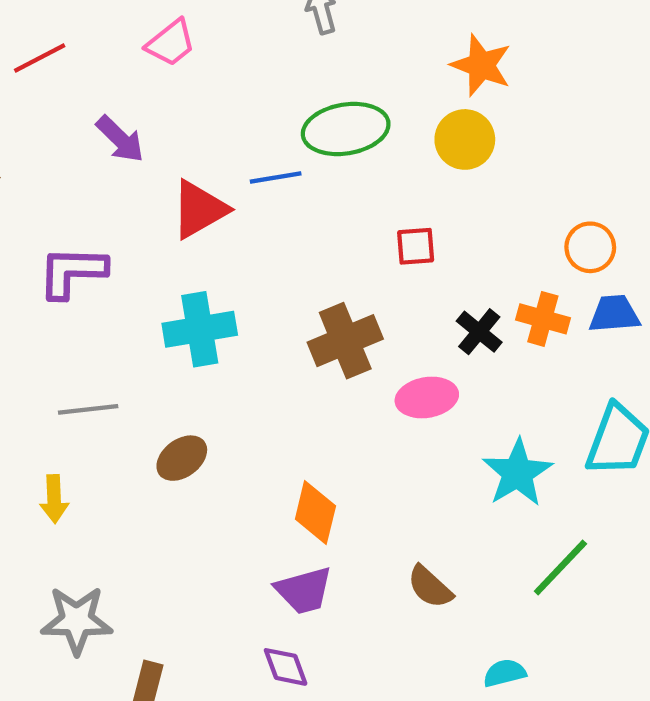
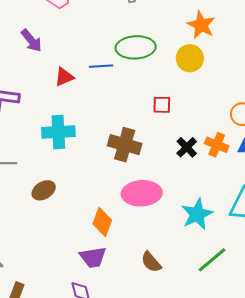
red triangle: (199, 209) -> (64, 77), size x0.7
brown cross: (345, 341) -> (125, 145), turned 32
pink ellipse: (427, 397) -> (142, 193), moved, size x1.4

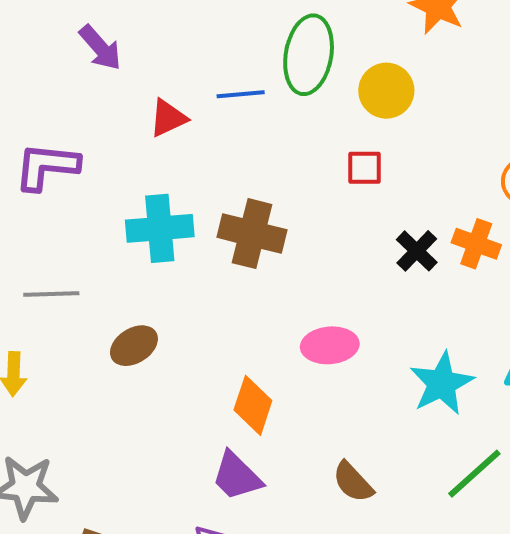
green ellipse: (136, 47) -> (309, 55), turned -75
yellow circle: (190, 58) -> (386, 91), moved
brown cross: (125, 145) -> (252, 234), moved
pink ellipse: (142, 193) -> (330, 345), size x0.7
purple trapezoid: (93, 257) -> (237, 476), turned 56

